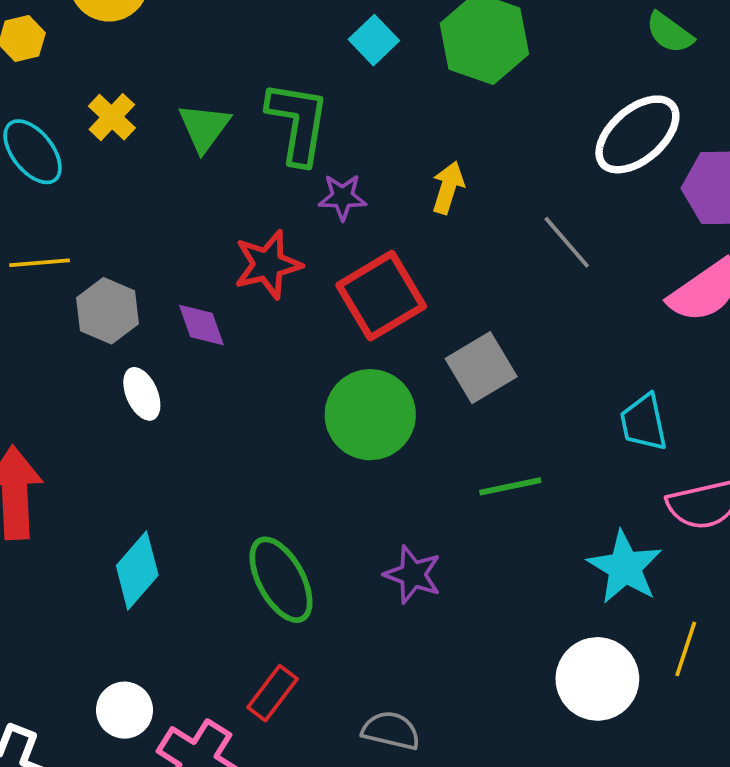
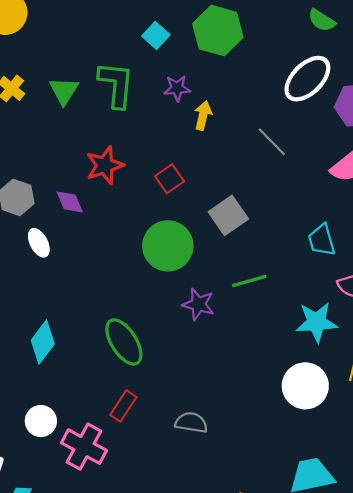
purple star: (342, 197) -> (177, 88), moved
red square: (381, 296) -> (169, 179), size x0.6
cyan star: (625, 567) -> (316, 322), turned -30
purple star: (413, 575) -> (198, 304), moved

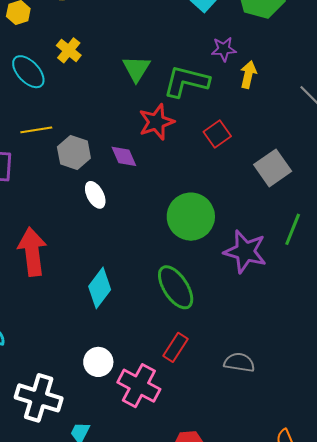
green L-shape: (116, 85) -> (186, 81), moved, turned -81
green triangle: (64, 91) -> (136, 69), moved
green circle: (168, 246) -> (191, 217), moved
green line: (249, 281) -> (293, 229), turned -52
purple star: (198, 304) -> (245, 251), size x1.4

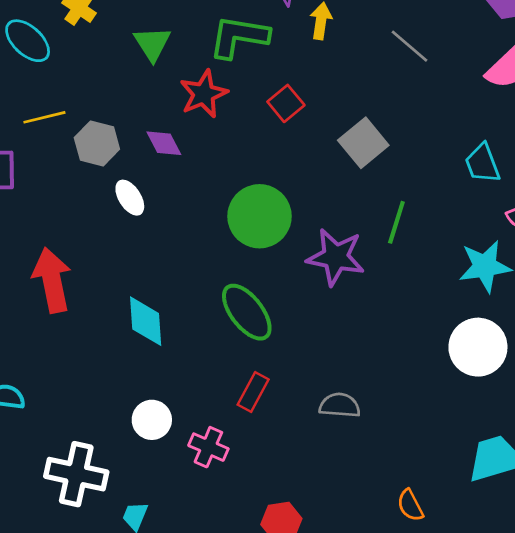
green triangle: (136, 69) -> (152, 44), moved
cyan diamond: (100, 288) -> (146, 321), turned -36
pink cross: (139, 386) -> (208, 447), size x0.7

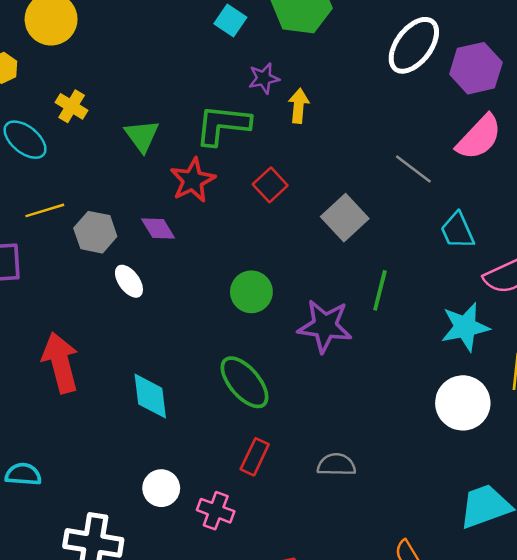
gray line: (409, 46) -> (413, 169), moved
green circle: (260, 216) -> (251, 292), size x0.7

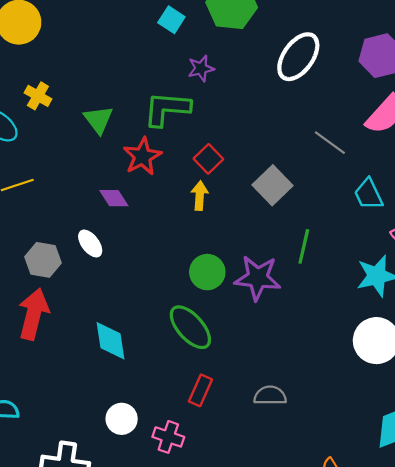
white ellipse: (414, 45) -> (298, 57), moved
yellow arrow: (299, 106) -> (200, 196), moved
gray hexagon: (95, 232) -> (43, 260), moved
green circle: (251, 292) -> (207, 272), moved
red arrow: (60, 363) -> (33, 314), turned 30

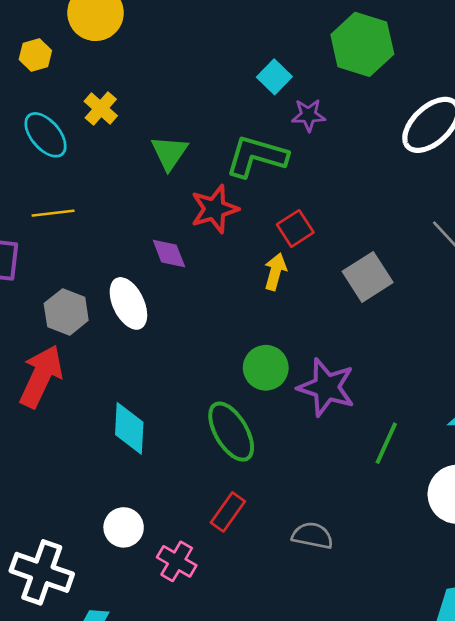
cyan square: (171, 20) -> (274, 77), moved
white ellipse: (90, 243) -> (128, 303), size x1.4
green line: (304, 246) -> (386, 443), moved

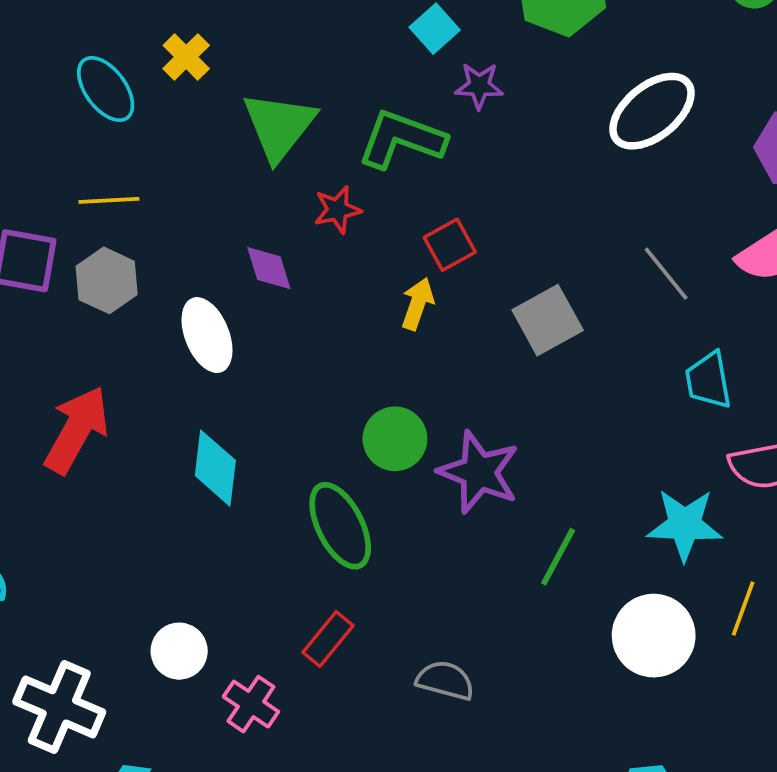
green triangle: (169, 153) -> (279, 126), size x1.4
red star: (214, 209) -> (337, 210), size x0.7
gray hexagon: (66, 312) -> (107, 280), moved
cyan diamond: (129, 428) -> (215, 468), moved

